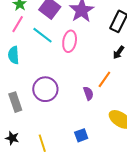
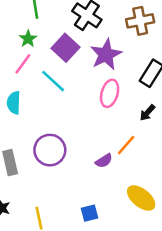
pink ellipse: (70, 41) -> (110, 93), moved
purple semicircle: (88, 93) -> (104, 161), turned 72

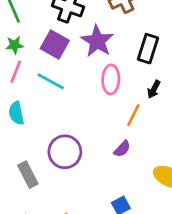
green star: (28, 39) -> (15, 45), turned -30
orange line: (126, 145) -> (133, 115), moved

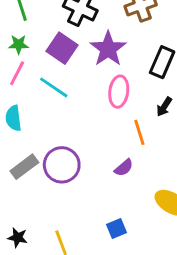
orange line: (133, 115) -> (139, 132), turned -50
gray rectangle: (28, 175) -> (24, 167), moved, turned 75

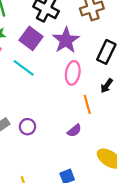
purple circle: (62, 165) -> (27, 127), size x0.6

